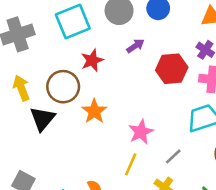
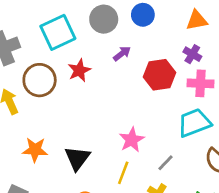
brown circle: (63, 87) -> (40, 80), moved
orange star: (94, 111) -> (35, 150), moved, turned -30
black triangle: (42, 119) -> (77, 158), moved

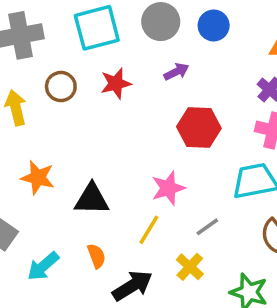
red hexagon: (159, 75) -> (199, 127), moved
brown circle: (40, 80) -> (61, 87), size x0.7
black triangle: (77, 158) -> (92, 199), turned 44

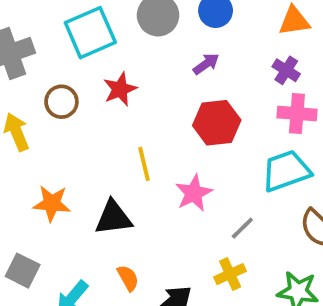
purple arrow: (176, 72) -> (206, 64), moved
yellow line: (149, 230) -> (144, 164), moved, turned -36
yellow cross: (190, 267) -> (230, 274), turned 32

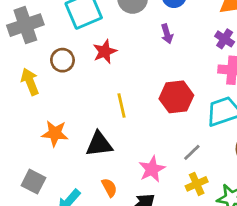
purple arrow: (206, 64) -> (167, 34), turned 108
red hexagon: (217, 123) -> (176, 97), moved
pink star: (194, 193) -> (152, 169), moved
yellow cross: (230, 274) -> (197, 184), moved

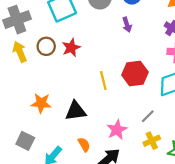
red star: (105, 52) -> (71, 48), moved
yellow arrow: (30, 82) -> (20, 52), moved
yellow line: (122, 105) -> (103, 81), moved

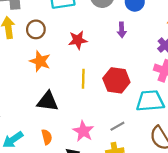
red star: (71, 48) -> (78, 40), moved
orange star: (41, 103) -> (40, 61), moved
pink star: (117, 130) -> (83, 131), turned -30

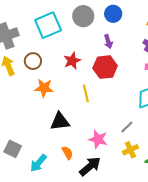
red hexagon: (116, 80) -> (105, 67), moved

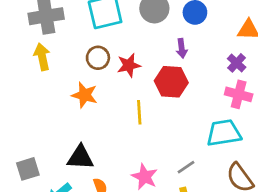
brown circle: (33, 61) -> (98, 58), moved
black triangle: (60, 121) -> (80, 157), moved
gray square: (13, 149) -> (28, 169), turned 36

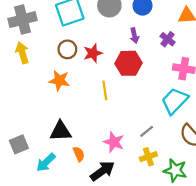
purple cross: (237, 63) -> (168, 39), moved
cyan trapezoid: (224, 133) -> (175, 101), turned -32

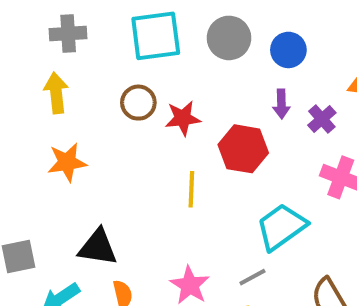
gray cross: (23, 20) -> (68, 34), size x0.7
purple arrow: (134, 36) -> (281, 104), moved
orange star: (59, 80) -> (67, 162), moved, turned -30
cyan trapezoid: (175, 101) -> (281, 227), moved

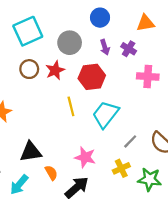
gray circle: (229, 38) -> (70, 43), moved
cyan trapezoid: (281, 227) -> (106, 114), moved
gray line: (252, 277) -> (130, 141), moved

